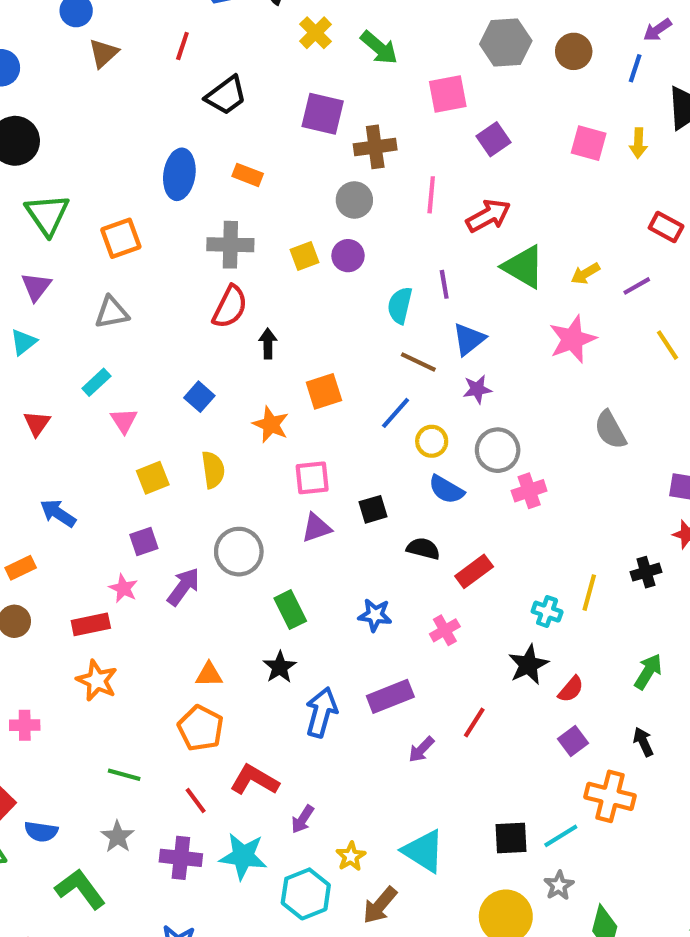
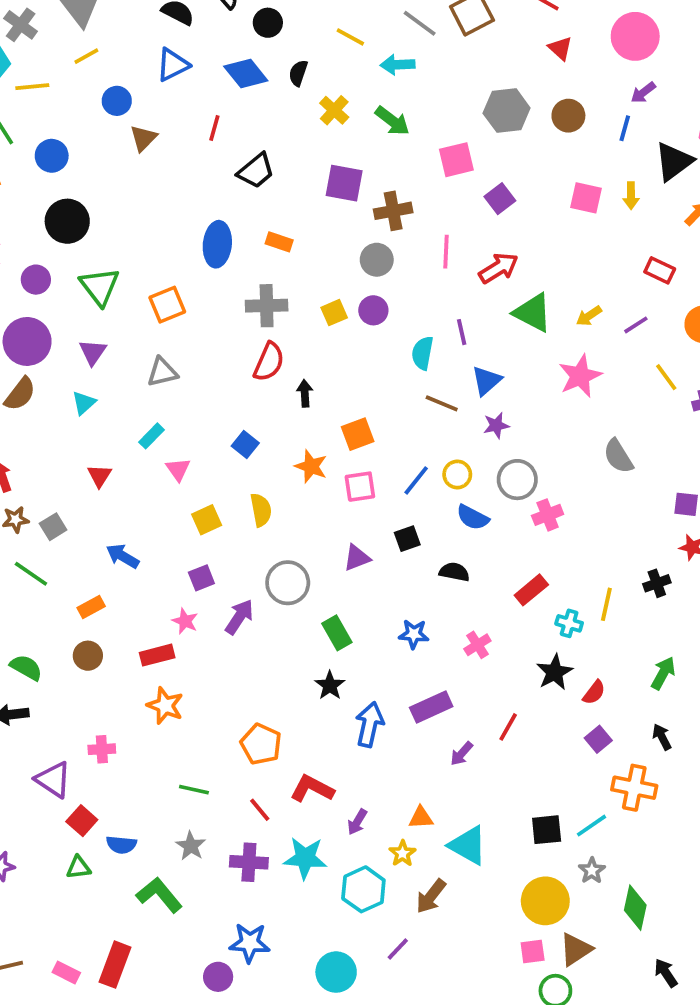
blue line: (396, 413) -> (416, 480), moved
pink square: (312, 478) -> (360, 487), moved
red rectangle: (474, 571) -> (531, 590), moved
orange triangle: (209, 675) -> (421, 818), moved

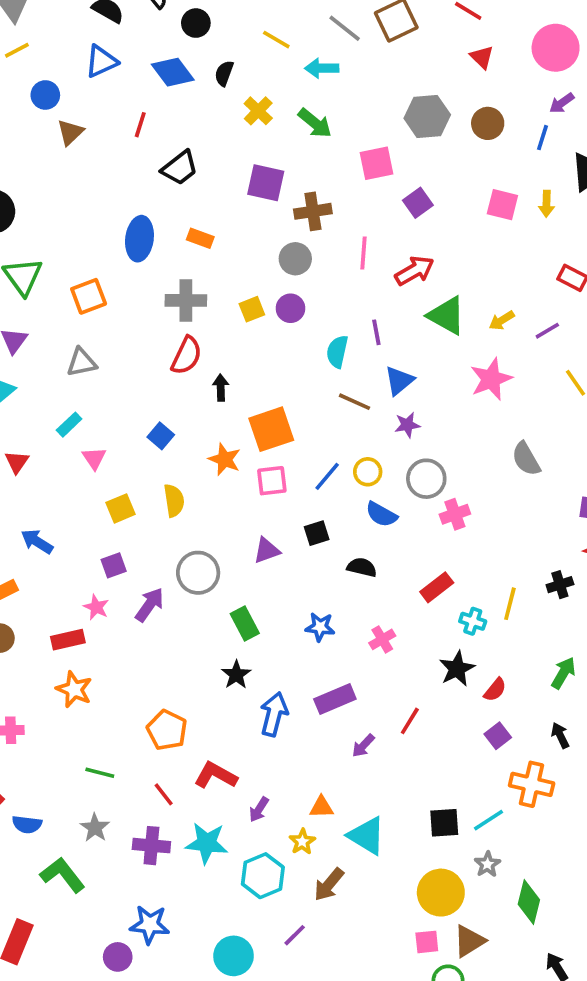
orange square: (358, 434) -> (271, 429), size x1.4

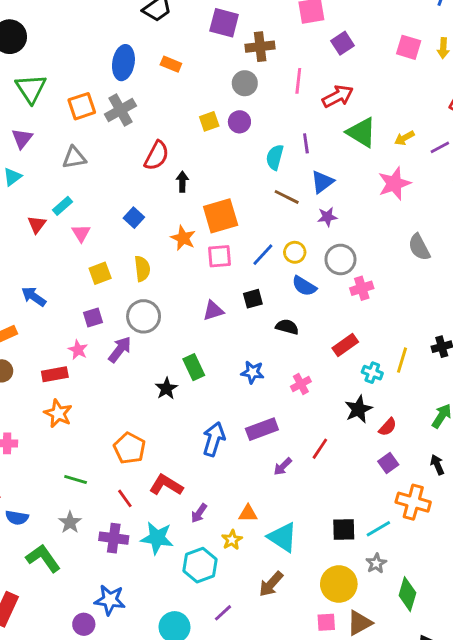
gray cross: (186, 300) -> (120, 110), moved, turned -32
red triangle: (17, 462) -> (37, 225), moved
gray circle: (198, 573) -> (144, 316), moved
black star: (236, 675) -> (166, 388), moved
brown arrow: (329, 885) -> (271, 584), moved

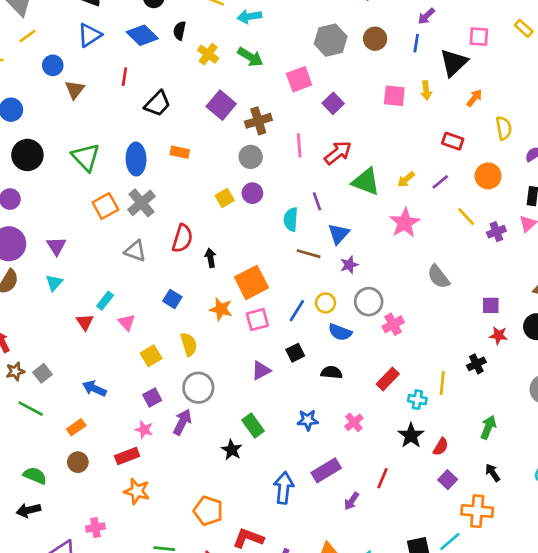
purple square: (224, 23) -> (221, 105), turned 36
green triangle: (31, 89) -> (86, 157), moved
gray triangle: (74, 158) -> (135, 251), moved, turned 40

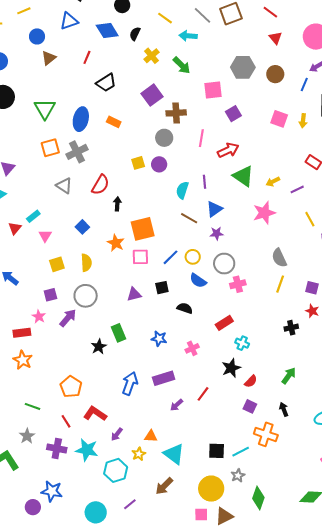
yellow line: (442, 383) -> (280, 284), moved
purple square: (448, 480) -> (250, 406), turned -32

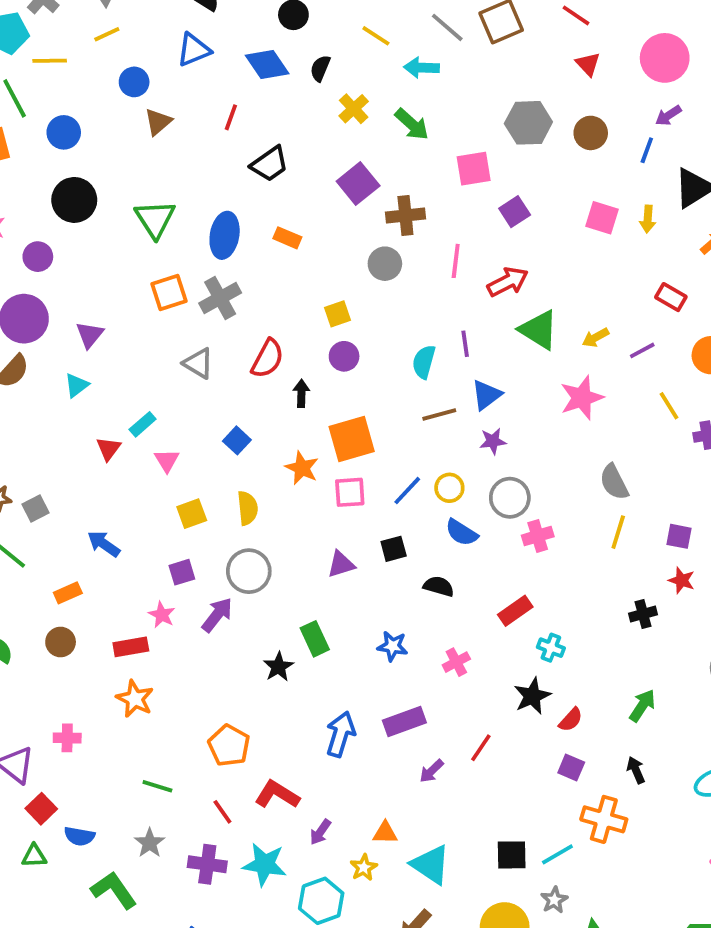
purple circle: (159, 164) -> (344, 356), moved
brown line: (189, 218) -> (439, 415), turned -42

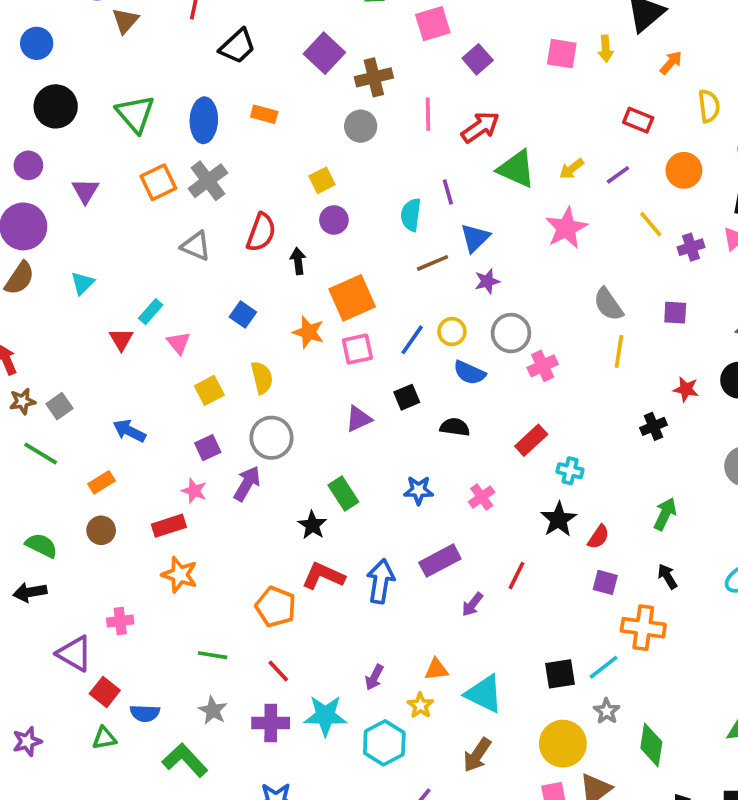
purple triangle: (90, 335) -> (85, 191), moved
purple square: (679, 536) -> (675, 313), moved
red L-shape: (277, 795) -> (323, 576), moved

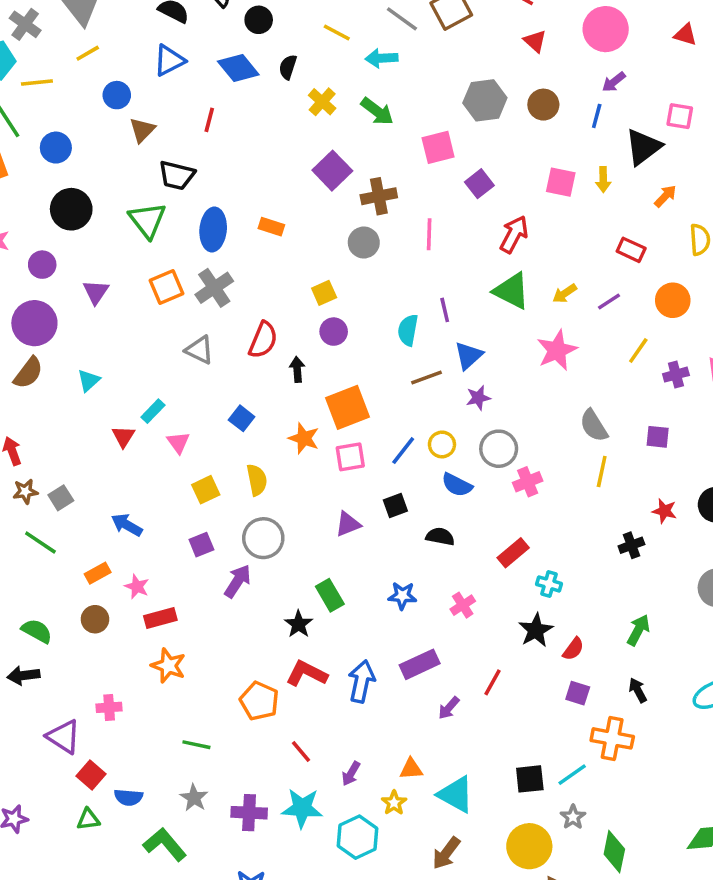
black trapezoid: (237, 46) -> (177, 175), moved, turned 54
red arrow: (480, 127) -> (514, 234), moved, turned -30
yellow line: (651, 224) -> (638, 350), turned 72
pink star: (194, 491) -> (137, 587), moved
red line: (278, 671) -> (301, 752), moved

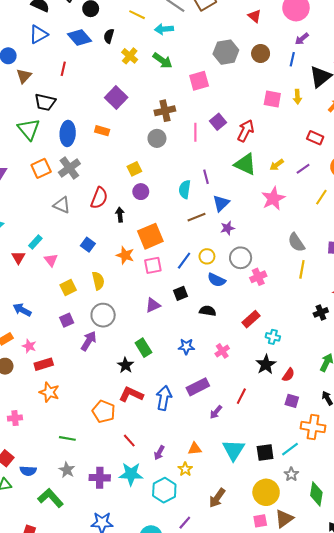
purple square: (332, 171) -> (116, 97), moved
purple square: (479, 184) -> (218, 122), moved
cyan triangle: (456, 795) -> (234, 450), moved, turned 35

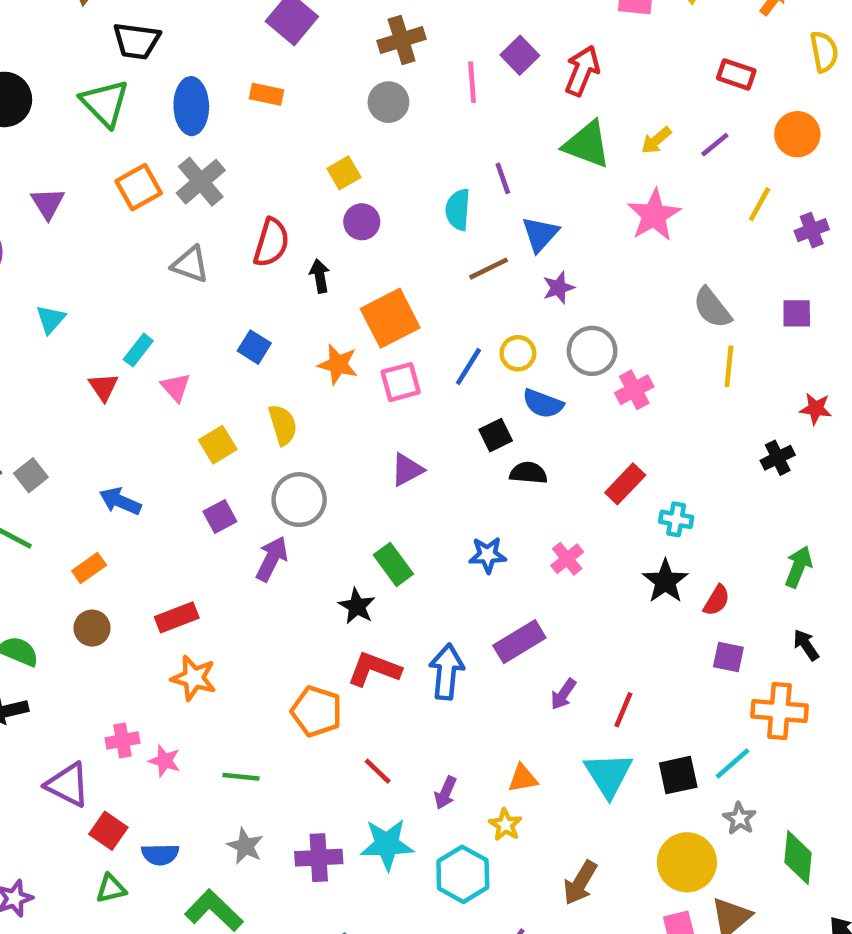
black square: (181, 293) -> (496, 435), moved
pink star: (29, 346) -> (165, 761), moved
red line: (241, 396) -> (623, 710), moved

